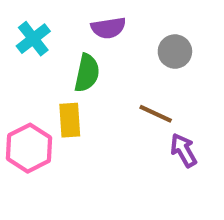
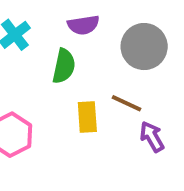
gray circle: (175, 52) -> (144, 47), size x1.5
yellow rectangle: (70, 120) -> (87, 117), moved

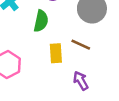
purple arrow: (152, 137) -> (81, 81), moved

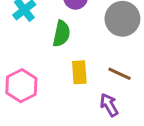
brown line: (81, 45) -> (119, 74), moved

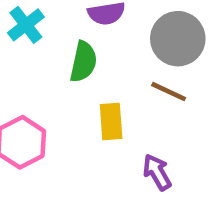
brown line: (119, 74) -> (169, 92), moved

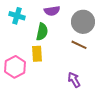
cyan cross: (26, 25) -> (17, 16), turned -35
yellow rectangle: (111, 122) -> (37, 54), moved

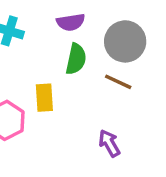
green semicircle: (42, 32) -> (76, 59), moved

